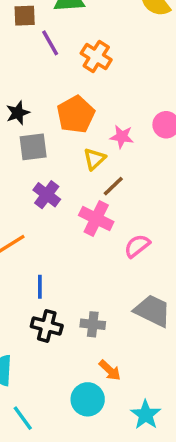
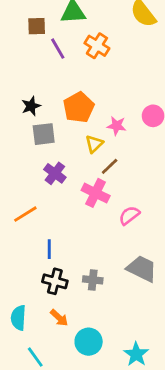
orange cross: (96, 57) -> (97, 46), moved
orange arrow: (110, 370) -> (59, 318), moved

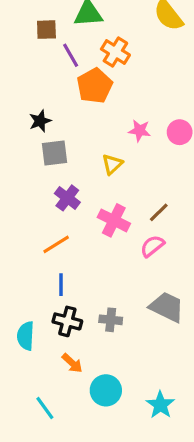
orange pentagon: (79, 107) -> (95, 86), moved
pink star: (117, 126) -> (140, 131), moved
brown line: (110, 166) -> (159, 212), moved
orange line: (25, 214) -> (56, 244), moved
cyan semicircle: (18, 318) -> (26, 336), moved

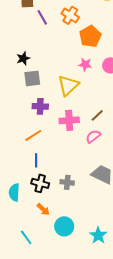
orange pentagon: (95, 86) -> (90, 36), moved
yellow triangle: (112, 164) -> (68, 85), size x1.6
purple cross: (67, 198) -> (40, 106), turned -35
pink cross: (114, 220) -> (69, 120), turned -30

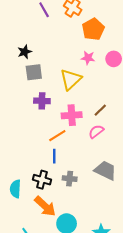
orange line: (33, 135) -> (57, 136), moved
blue line: (36, 160) -> (54, 156), moved
orange arrow: (43, 209) -> (45, 206), size x1.6

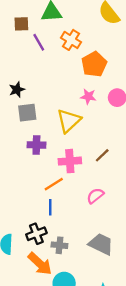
pink semicircle: (96, 132) -> (95, 196), moved
gray trapezoid: (105, 170) -> (101, 244), moved
gray cross: (70, 179) -> (59, 245), moved
black cross: (42, 180) -> (36, 234), turned -36

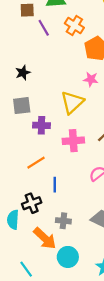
gray square: (27, 113) -> (22, 106), moved
orange line: (54, 184) -> (36, 163), moved
black cross: (36, 234) -> (32, 203), moved

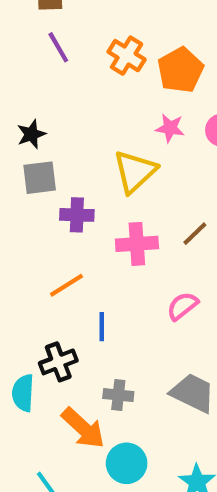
orange cross: (74, 26) -> (127, 56), moved
purple line: (44, 28) -> (58, 47), moved
black star: (23, 73) -> (31, 134), moved

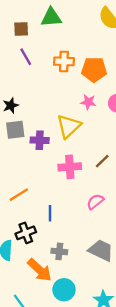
orange cross: (127, 56) -> (64, 61), turned -30
orange pentagon: (180, 70) -> (94, 70), turned 30
purple cross: (77, 215) -> (40, 140), moved
orange line: (67, 285) -> (19, 195), moved

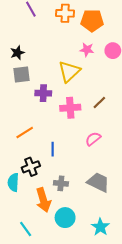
purple cross: (40, 140) -> (43, 93), moved
orange arrow: (40, 270) -> (43, 200), turned 30

